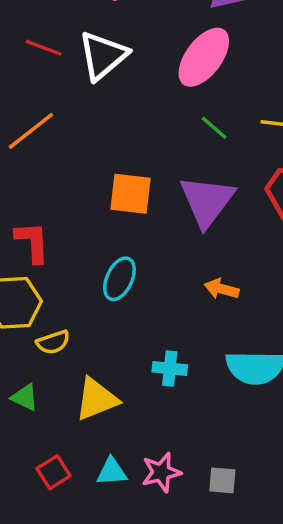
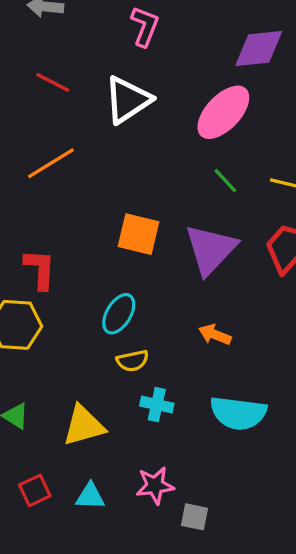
red line: (44, 48) -> (53, 82), moved
yellow semicircle: (53, 342) -> (133, 361), moved
pink star: (161, 472) -> (155, 485), moved

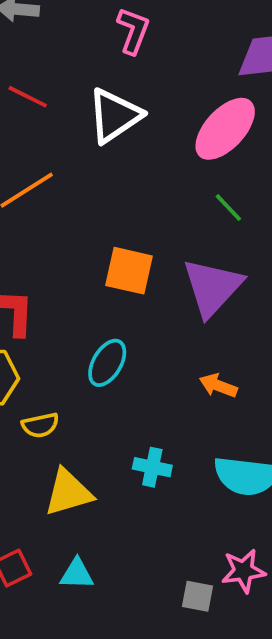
yellow semicircle: (133, 361) -> (40, 425), moved
pink star: (155, 485) -> (243, 571), moved

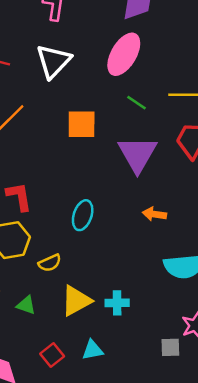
orange square: (129, 271) -> (82, 124), moved
cyan cross: (152, 467) -> (117, 303), moved

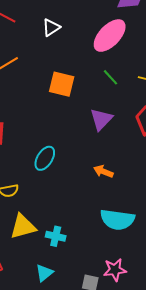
white triangle: (53, 61) -> (51, 27), size x0.6
purple triangle: (137, 154) -> (101, 119), size x0.7
cyan triangle: (93, 350) -> (44, 273), moved, turned -42

